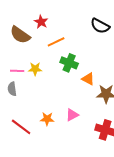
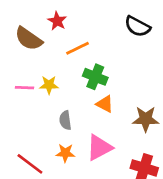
orange triangle: (88, 79) -> (105, 104), moved
gray semicircle: (12, 89) -> (65, 120), moved
pink triangle: (72, 115) -> (99, 148), size x1.5

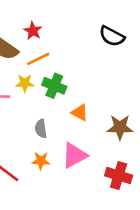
orange line: (78, 48) -> (38, 59), moved
green cross: (95, 77) -> (54, 86), moved
yellow star: (49, 85) -> (25, 83), moved

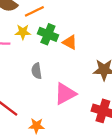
orange triangle: (80, 113) -> (70, 42), moved
orange star: (41, 161) -> (37, 126), moved

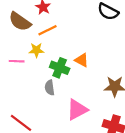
green cross: (48, 34) -> (60, 68), moved

